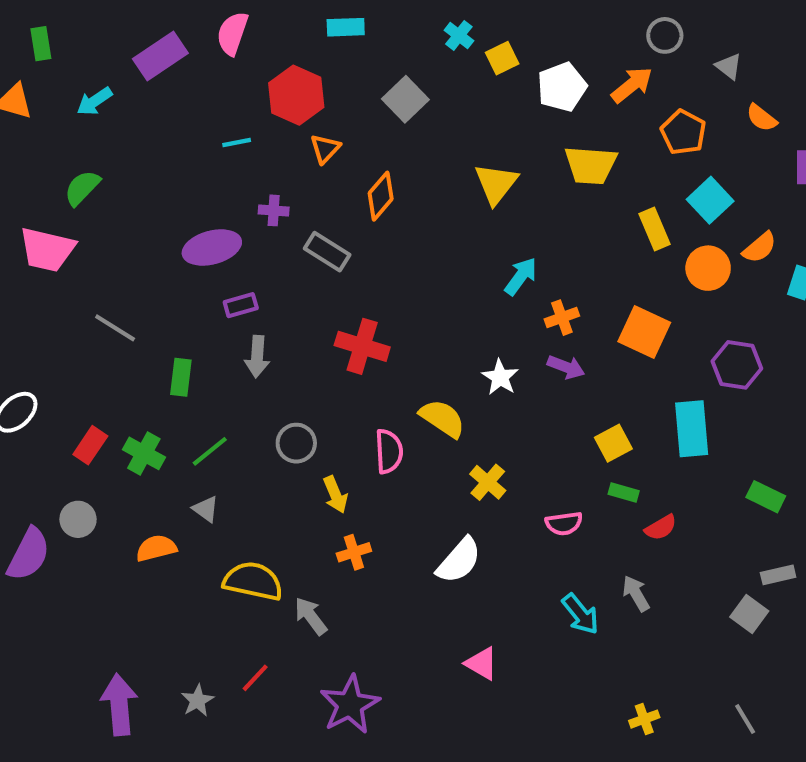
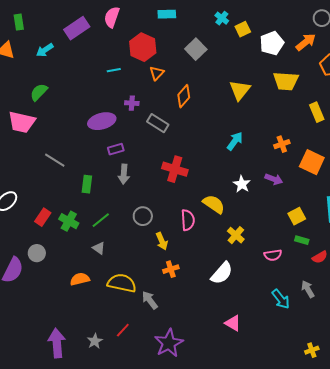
cyan arrow: (521, 276) -> (235, 141), moved
orange cross: (562, 318) -> (282, 144), moved
orange semicircle: (156, 548) -> (80, 279), moved

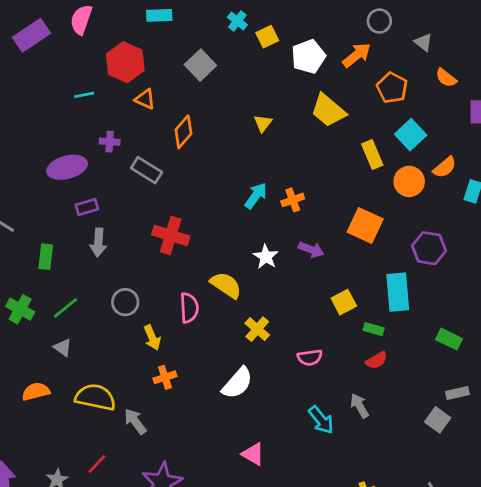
orange triangle: (157, 73) -> (145, 99), turned -49
yellow trapezoid: (286, 81) -> (328, 110), turned 36
yellow triangle: (240, 90) -> (263, 123), size x0.6
orange cross: (282, 144) -> (293, 200), moved
green rectangle: (302, 240) -> (374, 329), moved

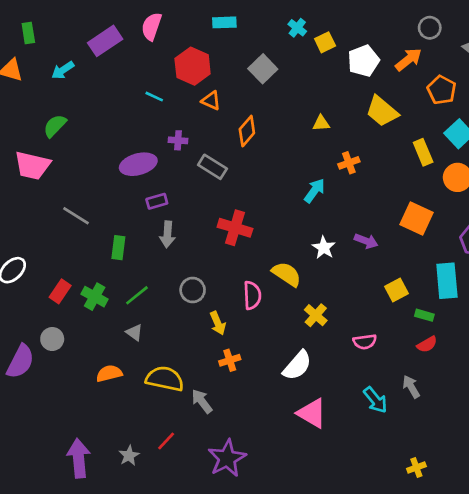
cyan line: (84, 95) -> (154, 97), turned 36
yellow triangle: (263, 123) -> (321, 123), turned 48
orange cross: (293, 200) -> (349, 163), moved
pink triangle: (253, 454) -> (312, 413), moved, size x1.4

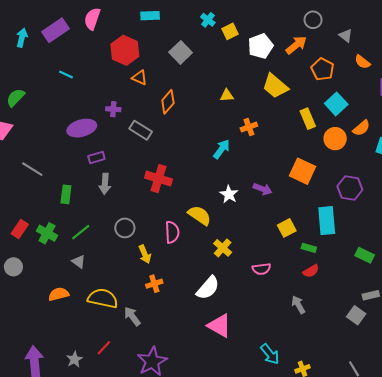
cyan arrow: (63, 70) -> (22, 38), moved, turned 138
cyan line: (154, 97) -> (66, 74), moved
cyan arrow: (375, 400) -> (270, 354), moved

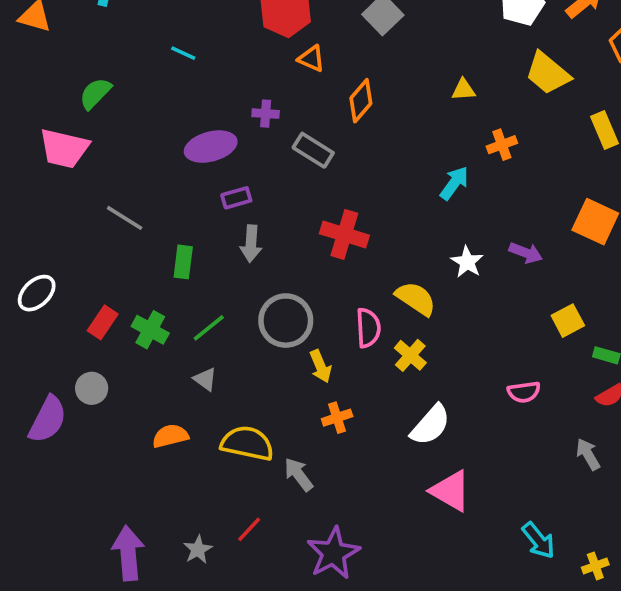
gray circle: (125, 228) -> (286, 321), size x1.5
yellow cross: (223, 248) -> (410, 355), moved

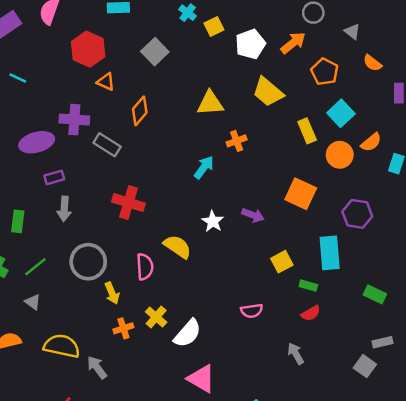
yellow triangle: (463, 90) -> (210, 103), size x1.6
purple cross: (266, 114) -> (74, 120), size x1.6
yellow cross: (410, 355) -> (156, 317), moved

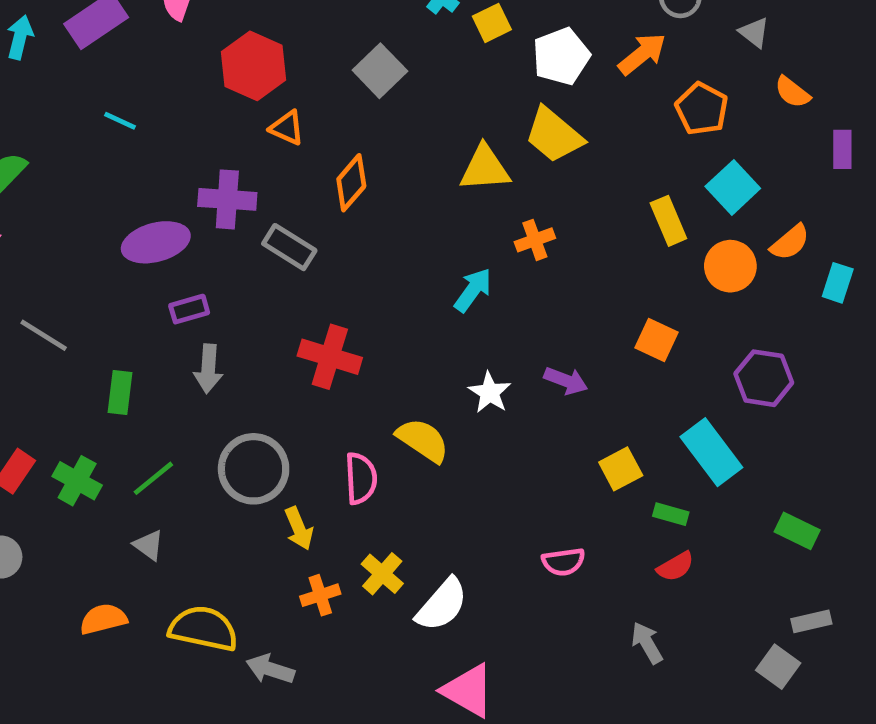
yellow trapezoid: (268, 92) -> (554, 135), moved
orange square: (301, 194) -> (656, 340), size x0.7
cyan rectangle: (330, 253) -> (711, 452), turned -32
gray arrow: (97, 367) -> (270, 669), turned -35

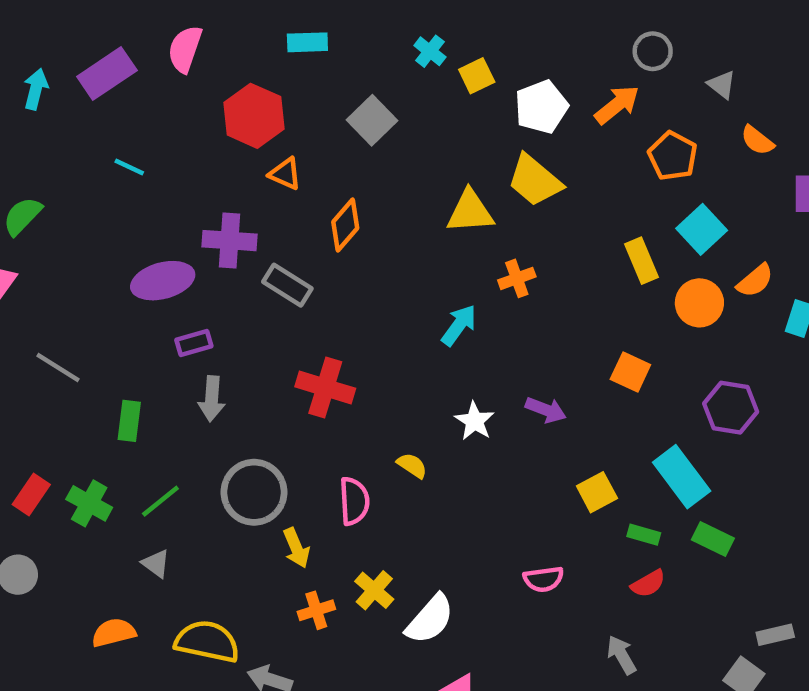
yellow semicircle: (423, 440) -> (412, 466), size x0.6
green rectangle: (797, 531) -> (713, 539), moved

